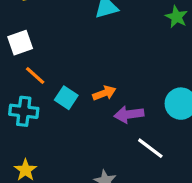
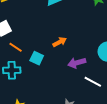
orange arrow: (104, 93) -> (60, 42), moved

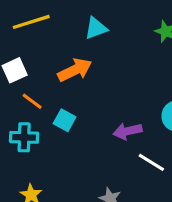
orange arrow: (60, 42) -> (75, 70), moved, size x1.5

